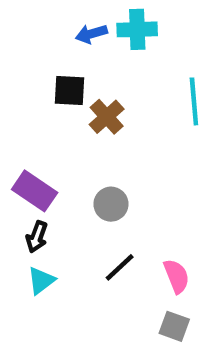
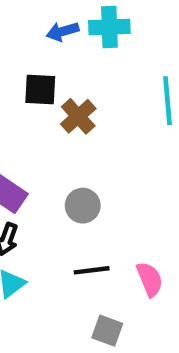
black line: (120, 267) -> (92, 270), turned 36
gray square: (174, 326) -> (107, 331), moved

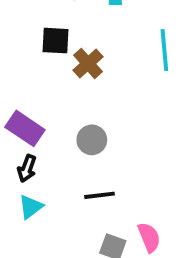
pink semicircle: (150, 279) -> (149, 237), moved

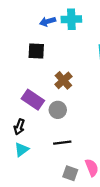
brown cross: (88, 63) -> (63, 80), moved
purple rectangle: (25, 128) -> (33, 100), moved

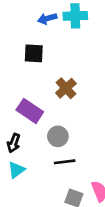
gray circle: (58, 110) -> (58, 136), moved

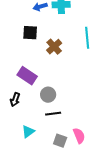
brown cross: (66, 88) -> (54, 47), moved
cyan triangle: (16, 170) -> (28, 132), moved

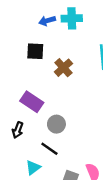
black line: (53, 114) -> (49, 149), moved, turned 42

